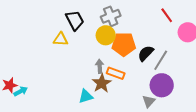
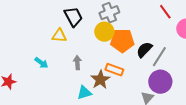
gray arrow: (100, 66) -> (77, 63), moved
cyan arrow: (21, 91) -> (41, 63), moved, turned 64

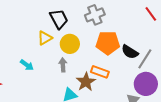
yellow circle: (104, 32) -> (70, 44), moved
yellow triangle: (59, 36) -> (45, 38), turned -35
black semicircle: (144, 50) -> (130, 52), turned -102

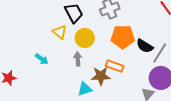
yellow triangle: (45, 38) -> (60, 32), turned -49
brown star: (86, 82) -> (101, 76), turned 30

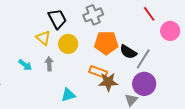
gray arrow: (78, 59) -> (49, 64), moved
brown star: (101, 76) -> (108, 82), moved

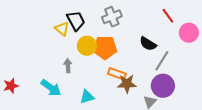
yellow triangle: (43, 38) -> (62, 29), moved
orange pentagon: (106, 43) -> (105, 48), moved
black semicircle: (128, 52) -> (148, 44), moved
cyan arrow: (25, 65) -> (51, 88), moved, size x1.5

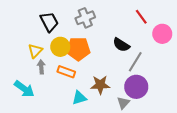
yellow triangle: (62, 29) -> (35, 51), moved, turned 35
orange rectangle: (117, 74) -> (66, 72), moved
cyan triangle: (87, 97) -> (79, 98), moved

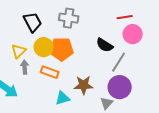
red line: (141, 17) -> (125, 17), turned -63
gray cross: (85, 18) -> (69, 18), turned 30
pink circle: (162, 34) -> (133, 34), moved

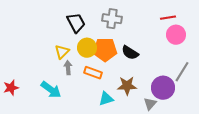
black semicircle: (105, 45) -> (130, 53), moved
gray line: (119, 62) -> (182, 72), moved

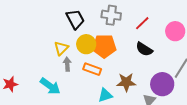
red line: (168, 18) -> (142, 23), moved, turned -35
black semicircle: (130, 53) -> (144, 49), moved

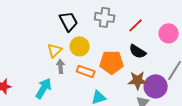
orange pentagon: (104, 46) -> (112, 62), moved
brown star: (126, 82) -> (138, 80), moved
cyan arrow: (50, 86) -> (44, 88), turned -95

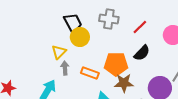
yellow circle: (80, 46) -> (80, 37), moved
black semicircle: (138, 51) -> (142, 53), turned -78
brown star: (138, 80) -> (124, 83), moved

